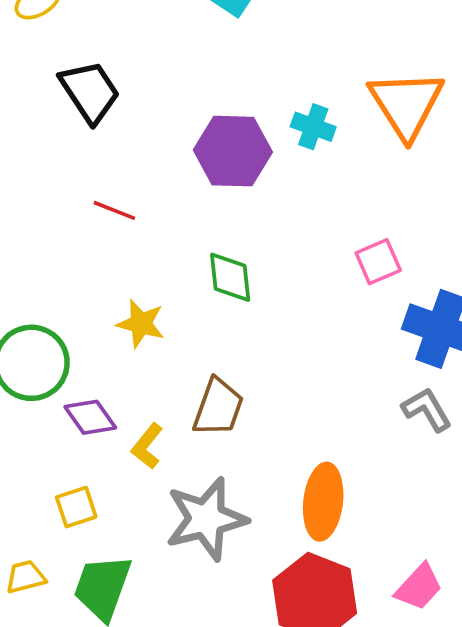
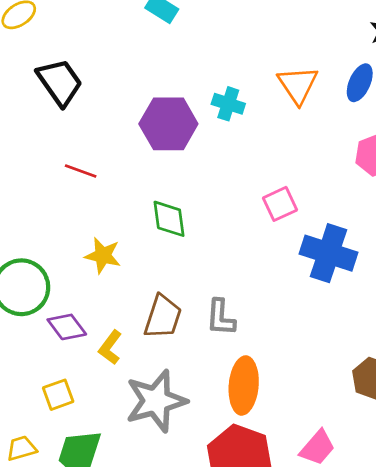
orange triangle: (406, 104) -> (298, 85), size x0.7
gray L-shape: (427, 409) -> (221, 317), moved, turned -144

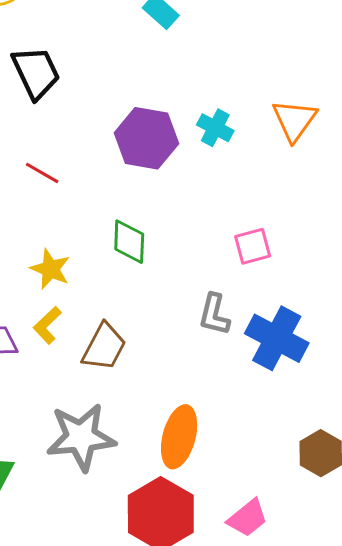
blue cross: (329, 253) -> (277, 338), moved
gray L-shape: (221, 317) -> (214, 314), moved
yellow L-shape: (110, 347) -> (47, 325), moved

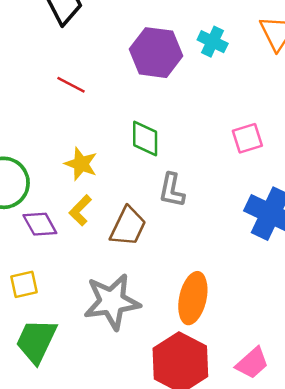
gray L-shape: (214, 314) -> (172, 190), moved

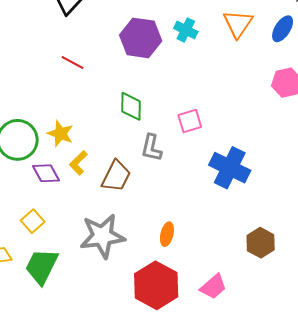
pink square: (247, 138) -> (190, 121), moved
yellow star: (81, 164) -> (60, 134), moved
yellow square: (24, 284) -> (33, 221), turned -30
orange ellipse: (193, 298) -> (167, 234), size x0.6

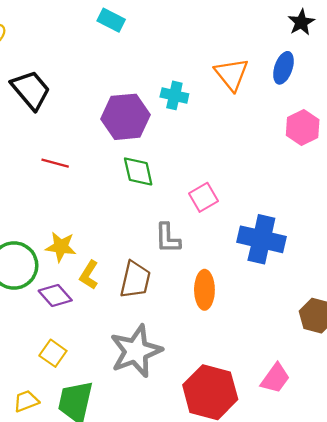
green diamond: (131, 106) -> (138, 171), moved
orange ellipse: (167, 234) -> (204, 290), moved, size x1.4

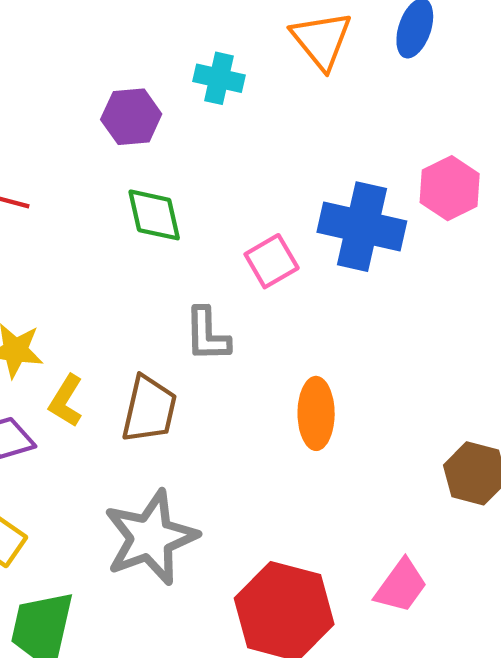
purple hexagon: (126, 117) -> (131, 117), size x0.7
pink hexagon: (303, 128) -> (450, 188), moved
blue cross: (261, 239) -> (362, 227), moved
orange ellipse: (204, 290) -> (316, 413), moved

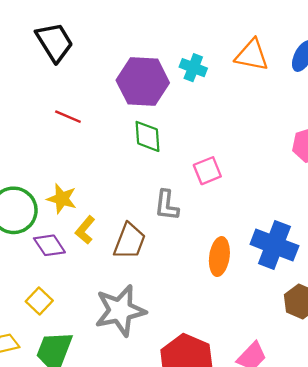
orange triangle: (322, 40) -> (252, 55), turned -48
purple hexagon: (131, 117) -> (143, 82), size x1.6
blue cross: (362, 227) -> (274, 245), moved

